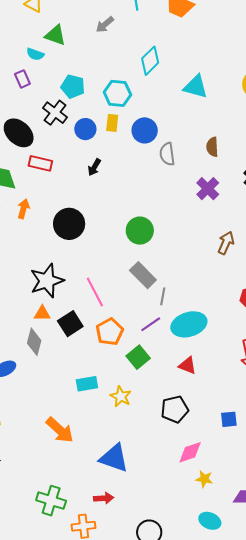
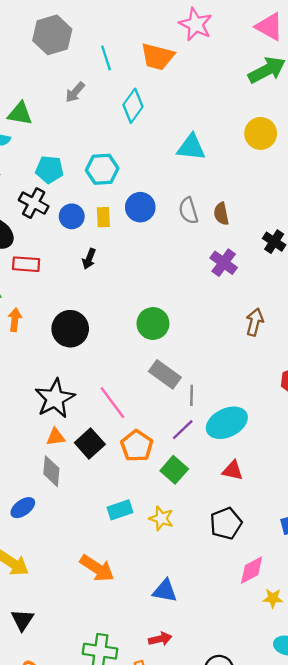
cyan diamond: (150, 61) -> (133, 106), moved
yellow rectangle: (112, 123) -> (103, 217), moved
gray semicircle: (167, 154) -> (188, 211), moved
blue triangle: (114, 458) -> (165, 591), size x0.7

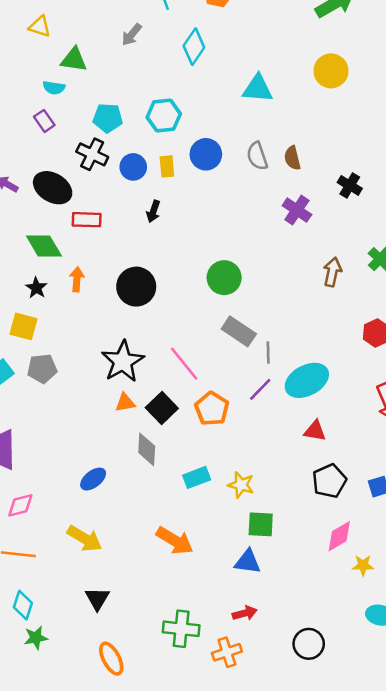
green square: (174, 470) -> (261, 524), moved, turned -36
gray diamond: (51, 471) -> (147, 449), moved
black pentagon: (226, 523) -> (329, 481), moved

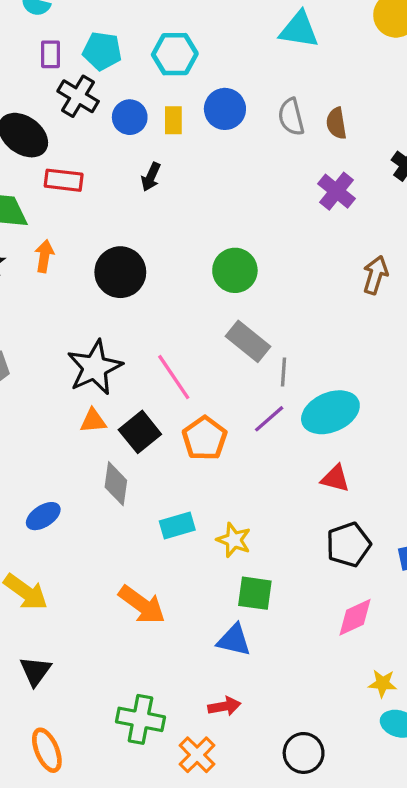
purple rectangle: (44, 121) -> (50, 54), moved, turned 30
yellow star: (363, 565) -> (383, 683), moved
orange cross: (227, 652) -> (197, 755), turned -32

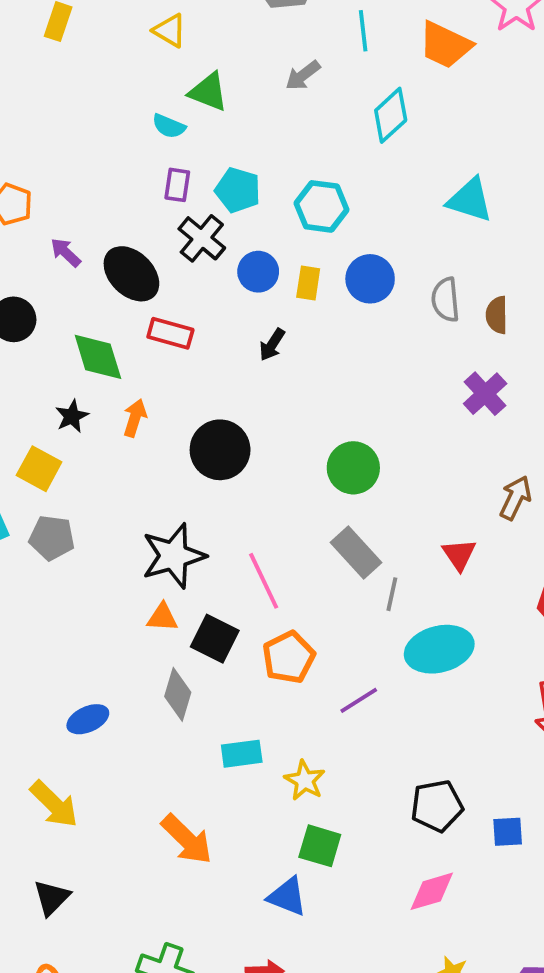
purple line: (269, 419) -> (359, 700), moved
black square: (140, 432) -> (215, 639), turned -33
red triangle: (335, 478) -> (459, 554), moved, turned 32

